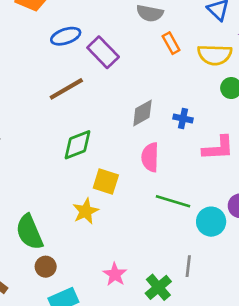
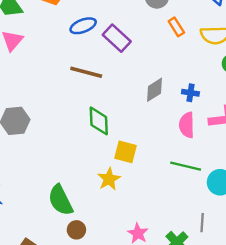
brown line: (66, 89) -> (86, 72), turned 48
green diamond: (78, 145) -> (99, 121), turned -68
pink semicircle: (150, 157) -> (187, 125), moved

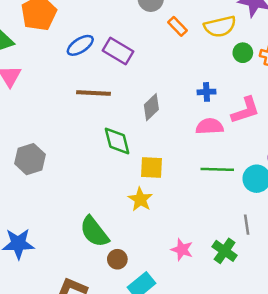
gray diamond: (154, 90) -> (151, 107), moved
pink semicircle: (187, 125) -> (210, 126), turned 100

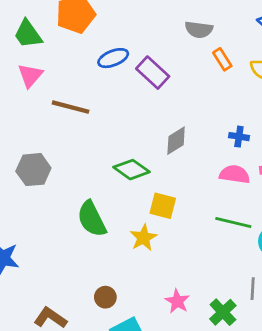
brown line: (93, 93) -> (71, 107), moved
green diamond: (117, 141) -> (131, 170), turned -52
green semicircle: (94, 232) -> (92, 219), moved

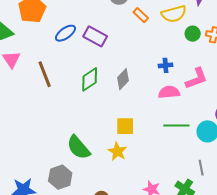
brown line: (71, 107) -> (45, 74), turned 68
gray hexagon: (33, 170) -> (60, 177), moved
green diamond: (131, 170) -> (90, 79), moved, turned -55

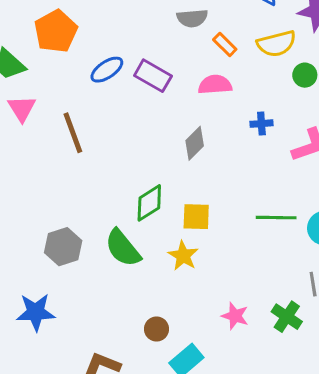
green diamond: (90, 79) -> (149, 203), moved
pink semicircle: (169, 92) -> (215, 85), moved
gray hexagon: (60, 177) -> (63, 247), moved

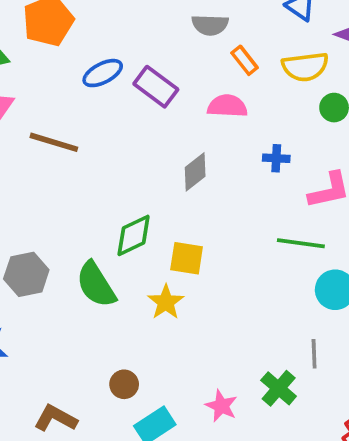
brown line: (73, 133) -> (54, 142), turned -60
green line: (276, 218) -> (301, 243), moved
pink star: (235, 316) -> (221, 406), moved

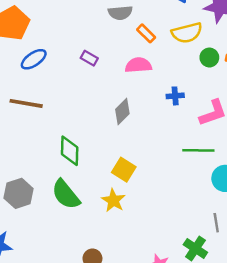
blue ellipse: (103, 73) -> (34, 59), moved
purple rectangle: (156, 87) -> (89, 58), size x0.6
green diamond: (134, 235) -> (70, 151), moved, turned -56
yellow square: (187, 258) -> (124, 170), turned 30

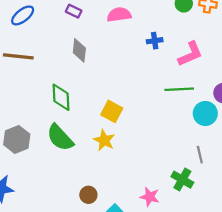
gray diamond: (122, 112) -> (79, 50), moved, turned -35

